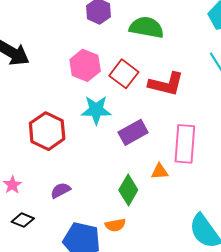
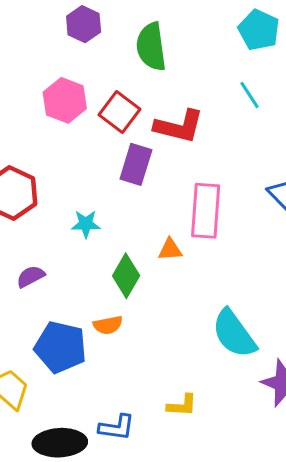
green semicircle: (146, 27) -> (151, 47), turned -108
cyan star: (96, 110) -> (86, 224), moved, size x0.7
purple rectangle: (133, 132) -> (136, 164), moved, turned -44

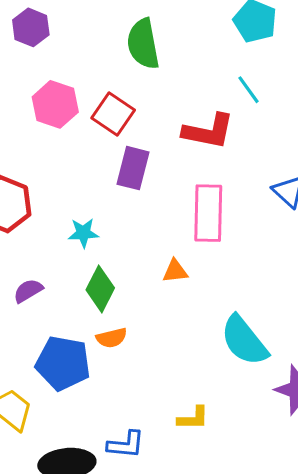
purple hexagon: (84, 24) -> (31, 27), moved
red L-shape: (179, 126) -> (208, 131), moved
orange triangle: (170, 250) -> (175, 271), moved
green diamond: (126, 276) -> (100, 289), moved

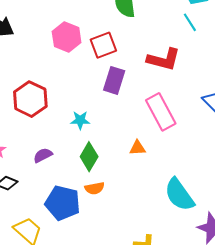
cyan line: (248, 90) -> (190, 22), moved
red square: (113, 114) -> (103, 45), turned 32
pink rectangle: (208, 213) -> (161, 112), turned -33

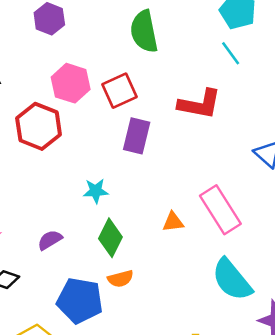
red hexagon: (30, 99) -> (39, 126), moved
pink rectangle: (161, 112) -> (220, 210), moved

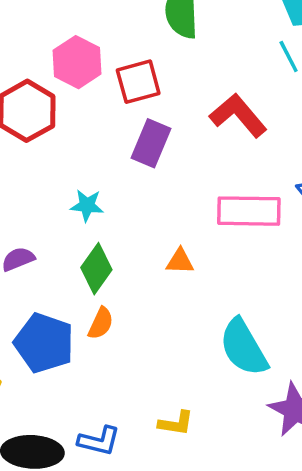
red L-shape: (200, 104) -> (238, 115), turned -150
pink rectangle: (220, 210) -> (249, 211), moved, turned -66
orange semicircle: (120, 279) -> (101, 323), turned -60

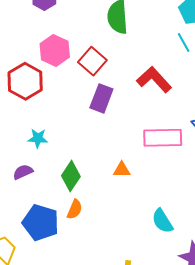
red square: (138, 82) -> (92, 61), turned -32
cyan star: (87, 205) -> (38, 138), moved
cyan semicircle: (244, 347) -> (162, 221), size x0.7

